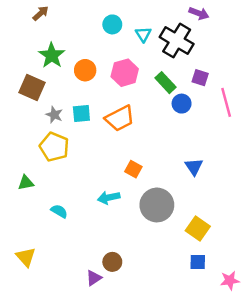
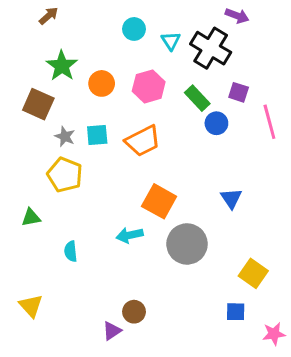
orange square: (133, 169) -> (159, 201), size x1.6
cyan semicircle: (59, 211) -> (71, 251), turned -126
yellow square: (198, 228) -> (253, 273), moved

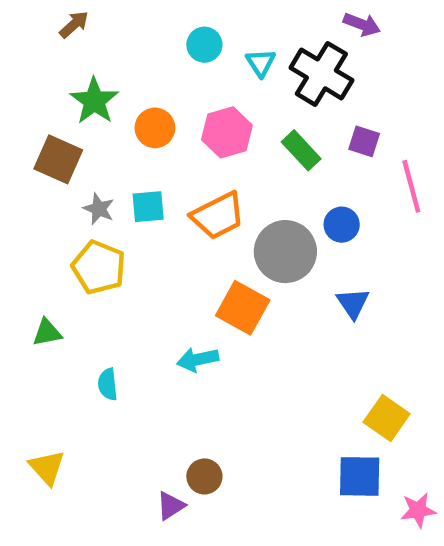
blue circle: (216, 123) -> (342, 225), moved
gray circle: (187, 244) -> (285, 252), moved
blue square: (236, 312) -> (360, 476), size x1.5

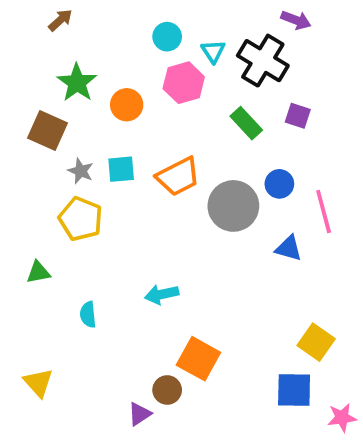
pink hexagon: (227, 132) -> (184, 83), moved
pink line: (411, 186) -> (324, 211), moved
blue triangle: (353, 303) -> (289, 248), turned -40
orange square: (243, 308) -> (198, 359), moved

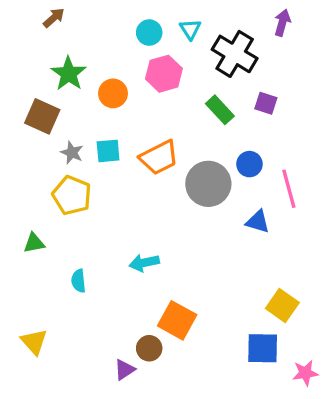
purple arrow: (296, 20) -> (282, 23), moved, turned -95
cyan triangle: (213, 51) -> (190, 29), moved

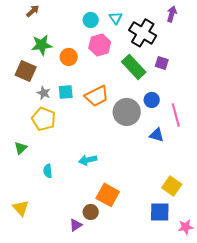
green star: (69, 74) -> (42, 45), turned 30
green rectangle: (220, 110) -> (134, 67), size x1.4
green triangle: (34, 243) -> (21, 148), turned -32

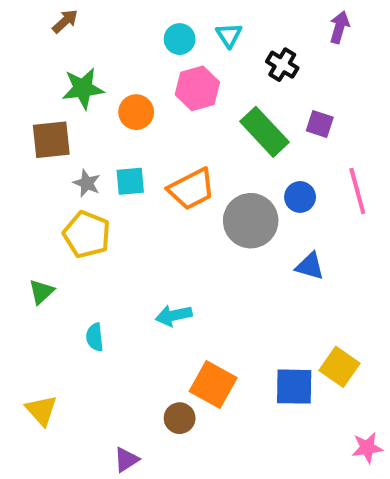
black cross: (143, 33) -> (282, 65), size x0.6
brown square: (26, 71) -> (51, 140), turned -30
pink line: (176, 115) -> (357, 191), moved
blue square: (160, 212) -> (294, 387), moved
purple triangle: (76, 225) -> (126, 460), moved

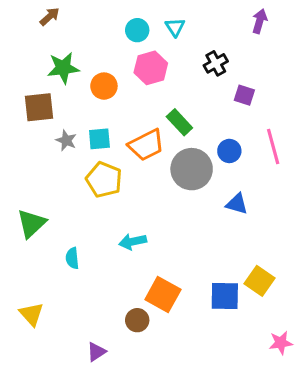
black cross: (282, 65) -> (216, 63), moved, turned 30
green rectangle: (264, 132) -> (179, 122), moved, size x0.7
yellow pentagon: (87, 235) -> (104, 180), moved
green triangle: (41, 292) -> (31, 223), size x1.5

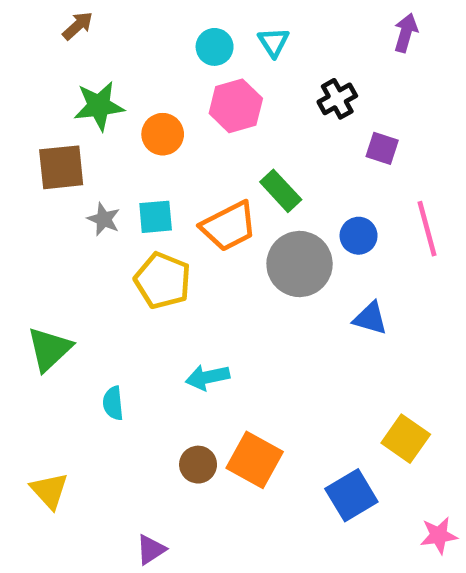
blue square: (225, 296) -> (351, 495), moved, turned -32
brown circle: (137, 320) -> (198, 465), moved

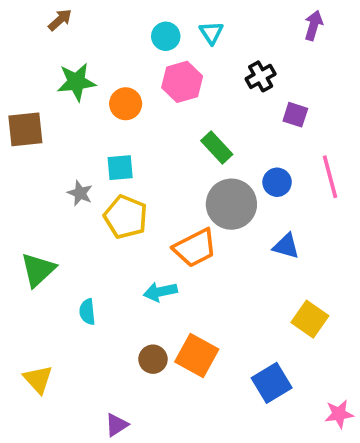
brown square: (61, 167) -> (25, 129), moved
gray star: (104, 219) -> (80, 193), moved
orange trapezoid: (229, 226) -> (195, 248), moved
yellow square: (406, 439) -> (310, 319), moved

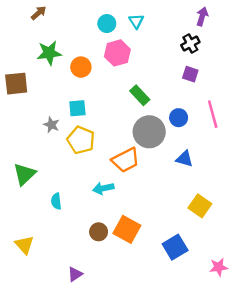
black cross: (261, 76) -> (190, 44), moved

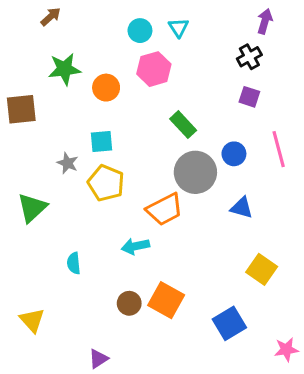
green triangle: (24, 174) -> (32, 208), moved

